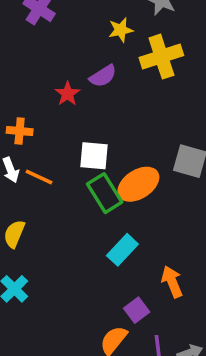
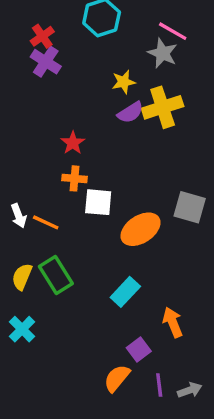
purple semicircle: (103, 76) -> (130, 112), moved
orange cross: (20, 131) -> (74, 178), moved
green rectangle: (105, 193) -> (56, 275), moved

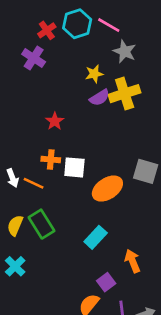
pink line: (173, 31) -> (109, 25), moved
red cross: (42, 36) -> (47, 30), moved
orange cross: (74, 178) -> (51, 160), moved

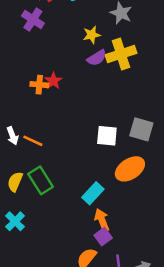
orange cross: (51, 160) -> (39, 85), moved
white square: (74, 167) -> (107, 136), moved
orange ellipse: (107, 189) -> (130, 169), moved
orange arrow: (132, 261) -> (102, 220), moved

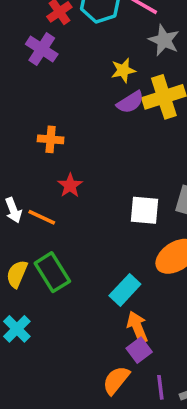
red star: (53, 81) -> (70, 185), moved

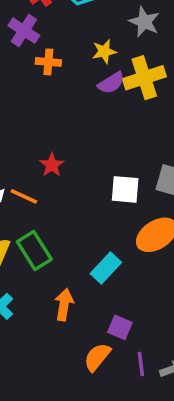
orange cross: (51, 139) -> (48, 62), moved
orange arrow: (137, 327) -> (64, 305), moved, turned 32
purple square: (139, 350) -> (120, 327), turned -30

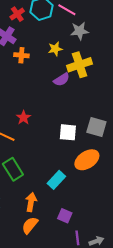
gray star: (144, 22) -> (80, 31), turned -30
purple semicircle: (111, 83) -> (62, 80), moved
orange semicircle: (97, 357) -> (30, 225), moved

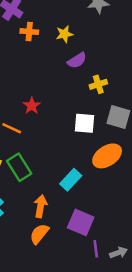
yellow star: (55, 49) -> (64, 34), moved
yellow cross: (80, 65) -> (98, 84), moved, size x0.6
purple square: (65, 216) -> (81, 222), size x1.5

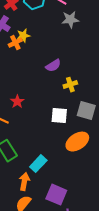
orange cross: (29, 32) -> (15, 43), turned -32
yellow star: (64, 34) -> (23, 36), moved
cyan rectangle: (71, 180) -> (38, 164), moved

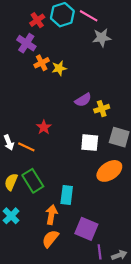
yellow star: (23, 36) -> (59, 68), moved
purple semicircle: (53, 66) -> (83, 100), moved
cyan rectangle: (38, 164) -> (67, 195), turned -36

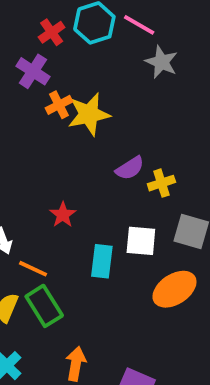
gray star: (102, 38) -> (161, 62), turned 30
yellow star: (59, 68) -> (89, 114), size x1.6
orange line: (26, 147) -> (33, 269), moved
cyan rectangle: (67, 195) -> (102, 261), moved

